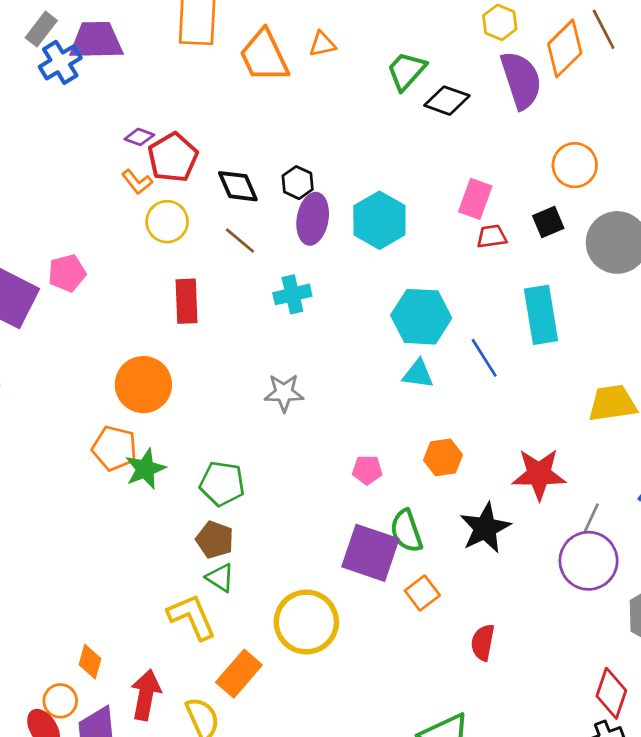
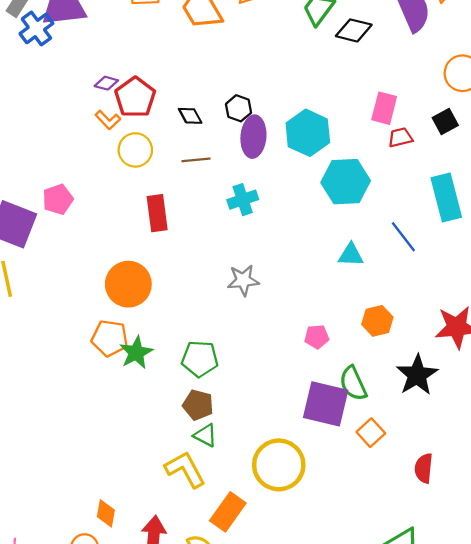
black diamond: (238, 186) -> (190, 116), size x0.7
brown line: (240, 241) -> (196, 160), turned -40
cyan hexagon: (421, 317) -> (346, 182), moved

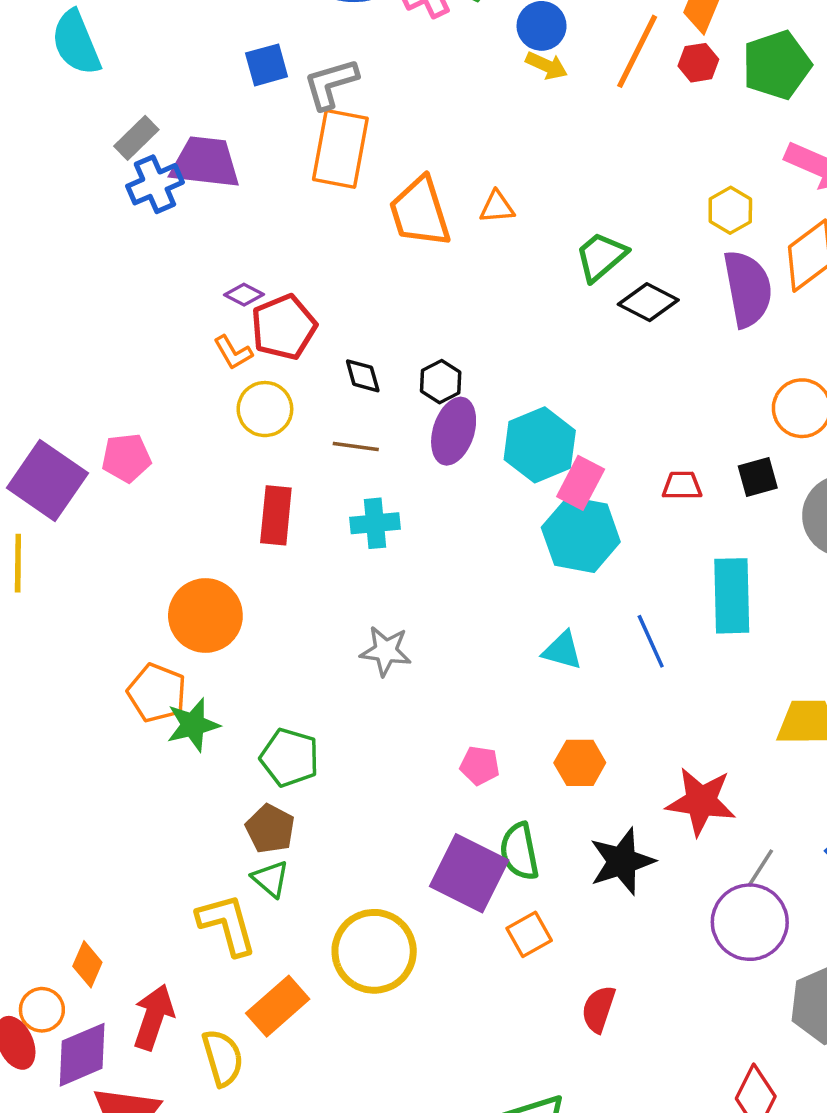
pink rectangle: (384, 108) -> (581, 483), moved
cyan cross: (243, 200) -> (375, 523), moved

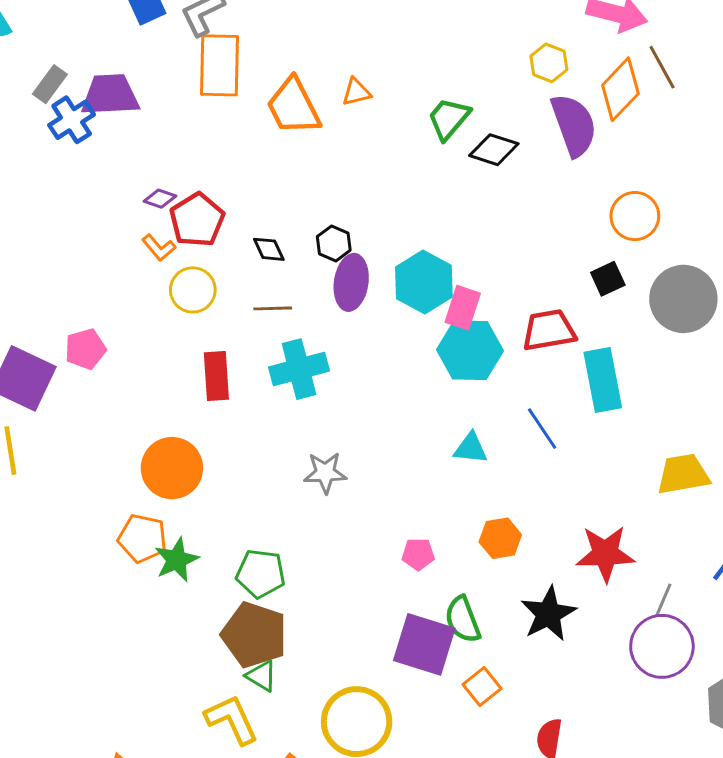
red trapezoid: (682, 486) -> (549, 330), moved, size x1.6
cyan cross: (375, 523) -> (299, 369), size x1.4
brown pentagon: (270, 829) -> (254, 635), size x1.6

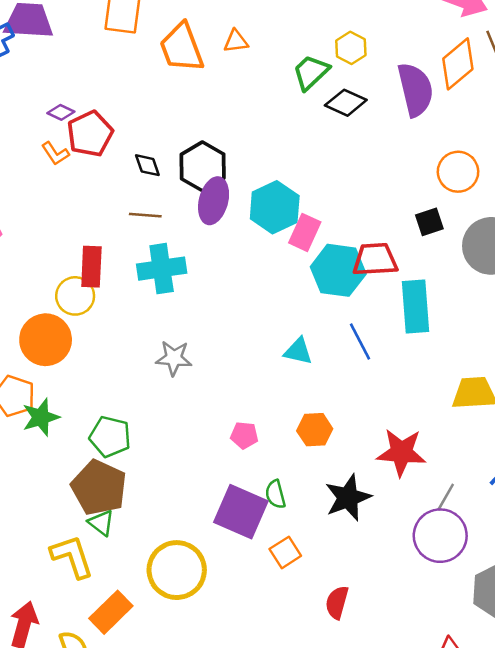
yellow hexagon: (549, 63) -> (351, 48), moved
black hexagon: (334, 243) -> (203, 166), size x1.6
yellow circle: (193, 290) -> (75, 296), moved
cyan hexagon: (470, 350) -> (338, 270), moved
green semicircle: (463, 620) -> (275, 494), size x0.7

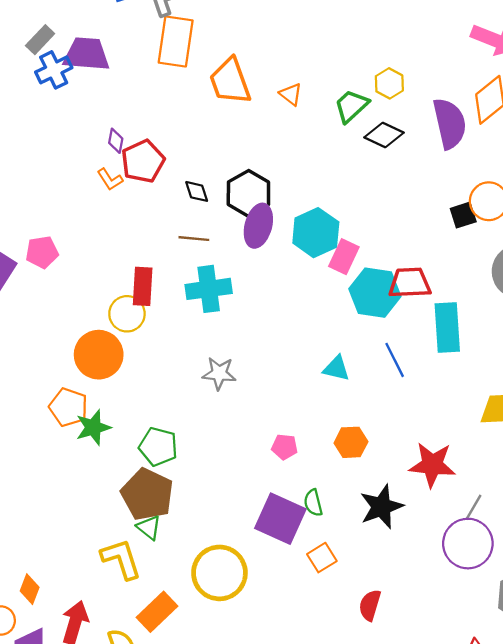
orange triangle: (236, 41) -> (291, 94), moved, turned 45
purple diamond: (61, 112) -> (116, 141), turned 75
black square: (429, 222) -> (463, 215), moved

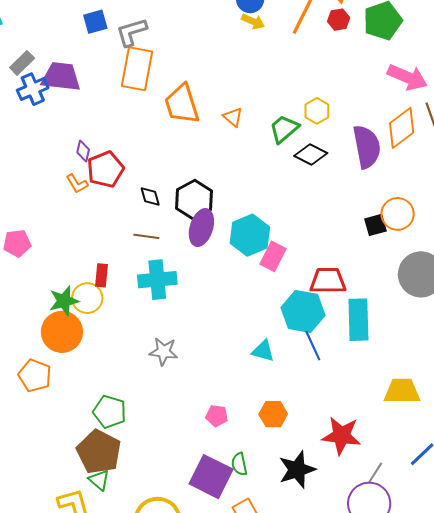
red rectangle: (143, 286) -> (101, 275), size x0.7
cyan hexagon: (375, 293) -> (303, 311), moved
green star: (93, 428) -> (64, 301), moved

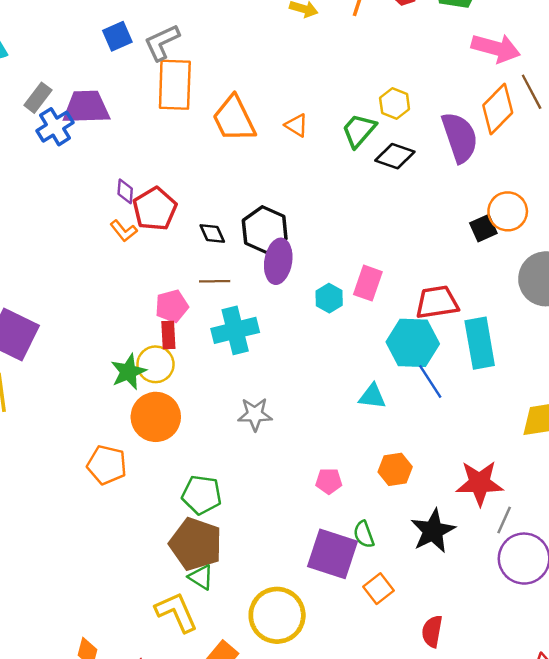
cyan hexagon: (250, 235) -> (329, 298), moved, size x0.6
pink pentagon: (17, 243) -> (172, 306), moved
orange circle: (62, 332) -> (156, 417), moved
gray line: (375, 473) -> (504, 520), moved

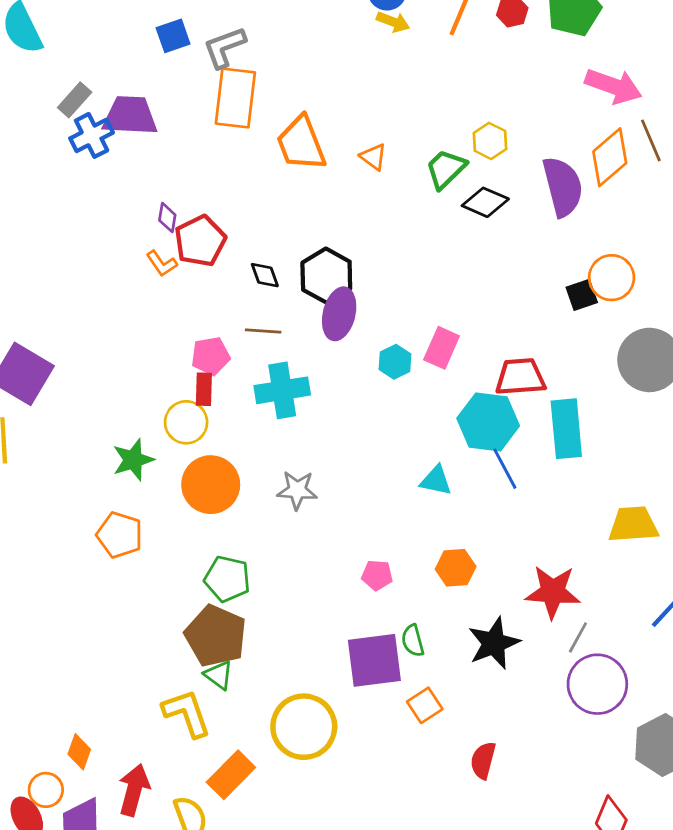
green star: (128, 372) -> (133, 460), moved
orange circle: (156, 417) -> (211, 485), moved
purple square: (333, 554) -> (374, 660), turned -30

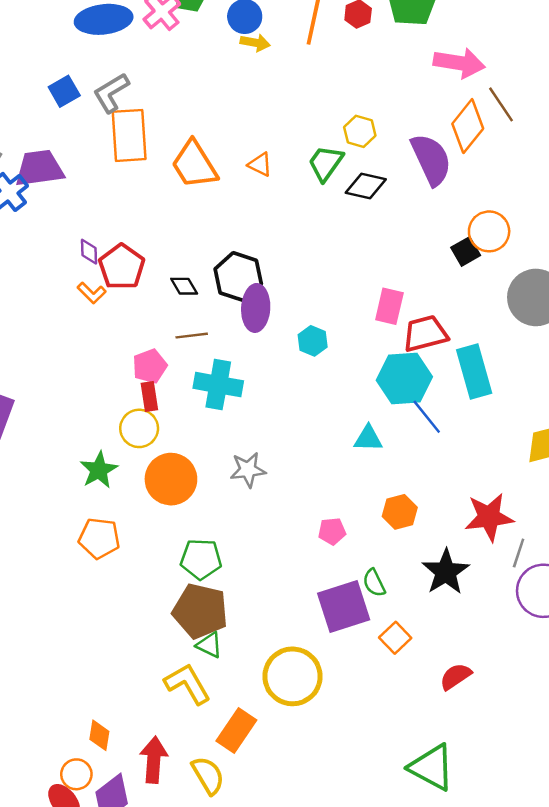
pink rectangle: (442, 348) -> (389, 306), moved
cyan cross: (282, 390) -> (218, 385), turned 30
red semicircle: (483, 760) -> (456, 676), turned 52

